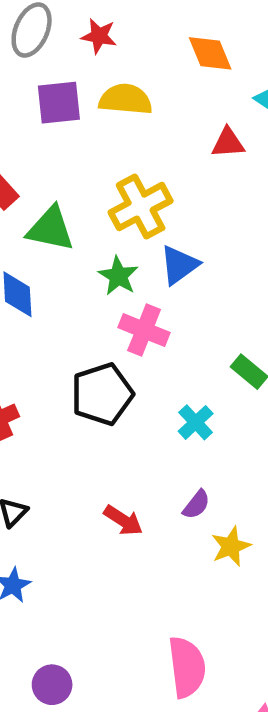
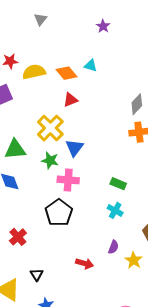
orange diamond: (210, 53) -> (67, 73), moved
yellow semicircle: (125, 99) -> (34, 72), moved
red triangle: (228, 143) -> (70, 100), moved
cyan cross: (196, 422) -> (115, 210), moved

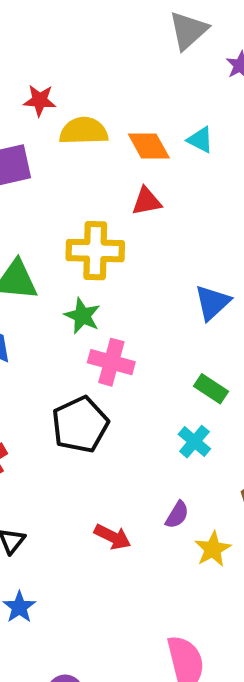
gray triangle: (40, 19) -> (188, 30), moved, size x1.5
yellow cross: (50, 128) -> (95, 251), turned 36
blue triangle: (74, 148) -> (212, 303), moved

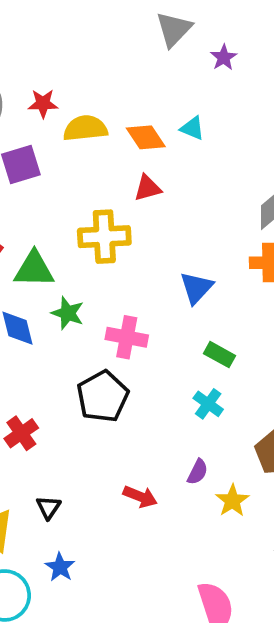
blue triangle: (212, 303) -> (196, 288), moved
green star: (82, 316) -> (68, 313), moved

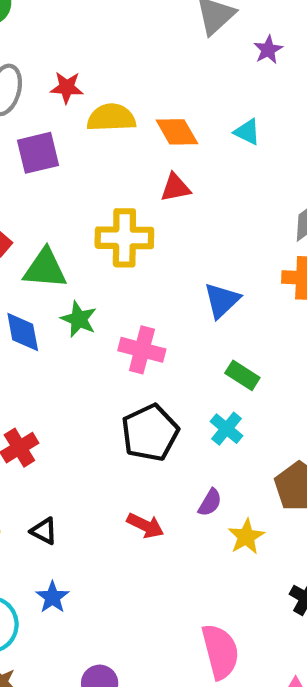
cyan triangle: (192, 128) -> (247, 132), moved
black pentagon: (103, 396) -> (150, 433), moved
black triangle: (48, 507) -> (44, 531), turned -40

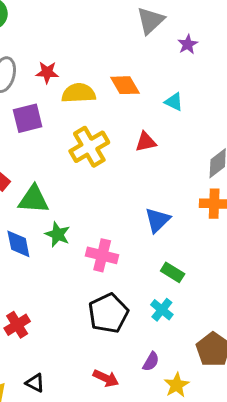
orange diamond: (177, 132) -> (125, 85), moved
red triangle: (175, 188) -> (146, 142), moved
yellow cross: (124, 238) -> (89, 147), moved, turned -30

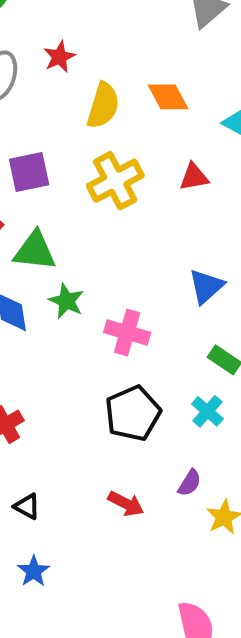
red star: (47, 72) -> (59, 57), moved, turned -30
yellow semicircle: (79, 93) -> (103, 105), turned 108
purple square: (28, 118) -> (29, 172), moved

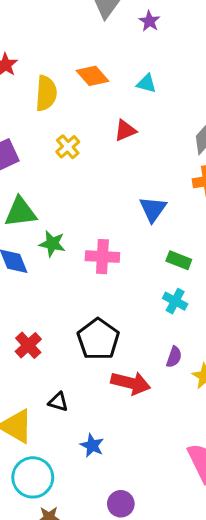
yellow cross: (115, 181) -> (68, 147), size x0.6
black pentagon: (133, 413) -> (98, 339), moved
red arrow: (126, 504) -> (131, 383), size x1.4
blue star: (34, 571) -> (92, 445), moved

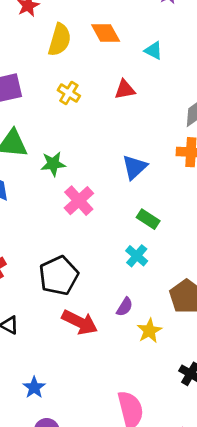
yellow cross: (68, 147) -> (69, 93), turned -30
green star: (52, 244) -> (53, 164), moved, turned -30
pink cross: (102, 257) -> (79, 201), turned 32
blue star: (92, 445) -> (34, 388), moved

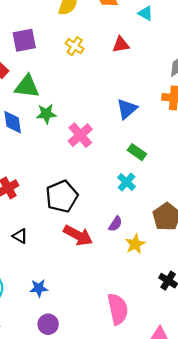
green star: (53, 164) -> (46, 114), moved
blue star: (34, 388) -> (39, 288), turned 30

